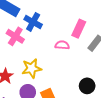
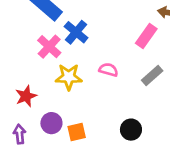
pink rectangle: (79, 29) -> (146, 36), moved
yellow star: (32, 68) -> (69, 77), moved

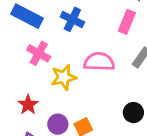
blue cross: (76, 32) -> (72, 19), moved
pink semicircle: (108, 70) -> (99, 62), size x1.6

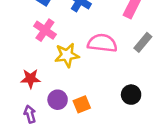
red star: (28, 105) -> (31, 79), turned 30

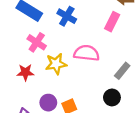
gray rectangle: (143, 42) -> (122, 71), moved
red star: (31, 79) -> (25, 72), moved

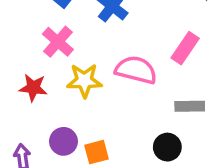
pink rectangle: (112, 22) -> (185, 48), moved
gray rectangle: (122, 71) -> (190, 106), turned 42

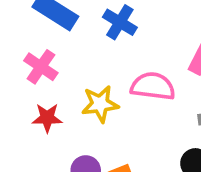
pink cross: (58, 42) -> (41, 67), moved

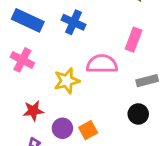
red star: (47, 118) -> (33, 111), moved

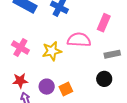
pink cross: (22, 60) -> (20, 48), moved
red star: (33, 111) -> (20, 81), moved

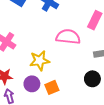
yellow star: (52, 51) -> (40, 61), moved

